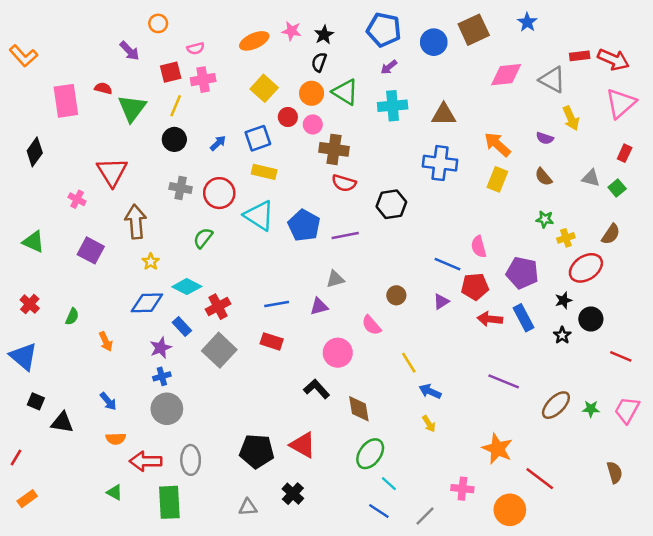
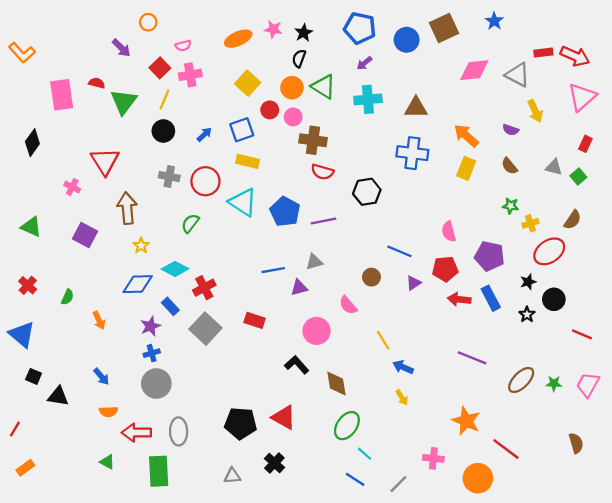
red square: (171, 72) -> (160, 68), turned -30
blue line: (447, 264) -> (400, 251), moved
blue line: (277, 304) -> (273, 270), moved

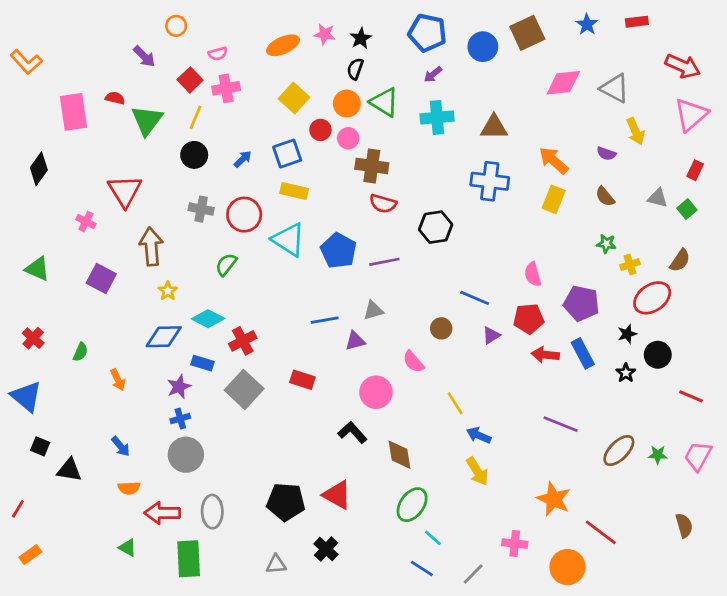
red rectangle: (543, 53) -> (637, 22), moved
blue rectangle: (170, 306) -> (203, 363), turned -30
yellow arrow: (402, 398) -> (477, 471), size x1.5

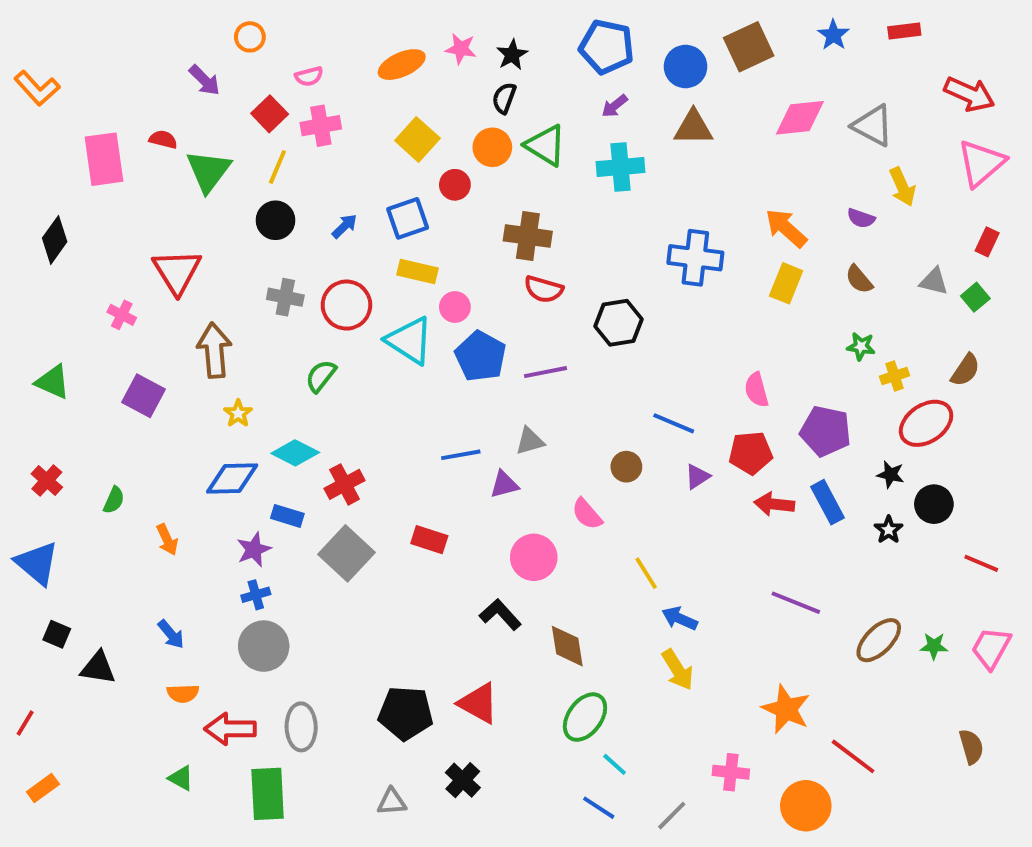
brown triangle: (494, 127) -> (693, 128), moved
pink circle: (348, 138) -> (455, 307), moved
black star: (627, 334) -> (891, 475), turned 30

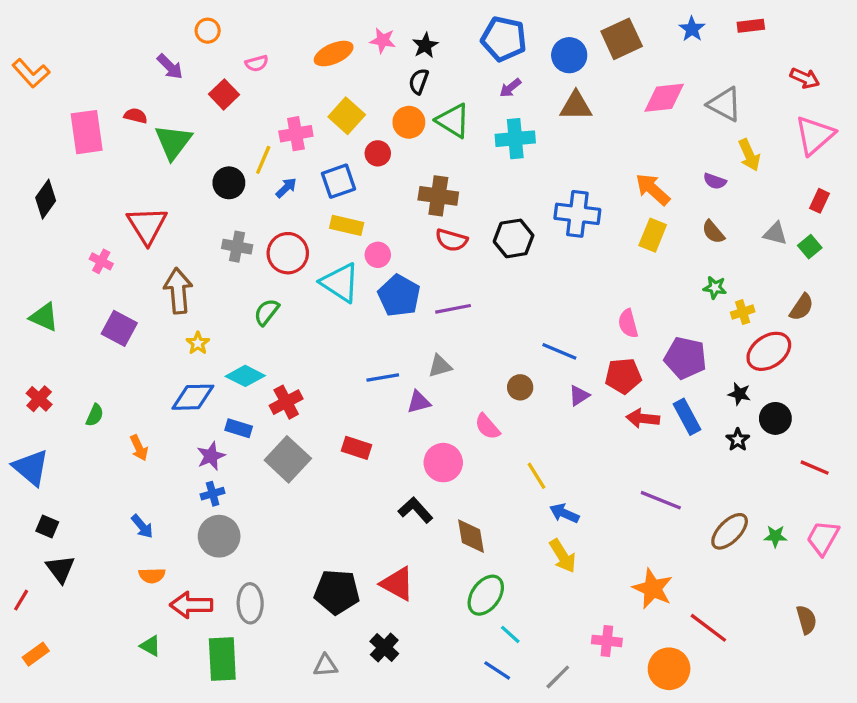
red arrow: (969, 94) -> (805, 78), size x0.7
pink cross: (321, 126) -> (296, 134), moved
yellow line: (277, 167) -> (263, 160), moved
black hexagon: (619, 323) -> (514, 238), moved
black triangle: (98, 668) -> (60, 569), moved, turned 44

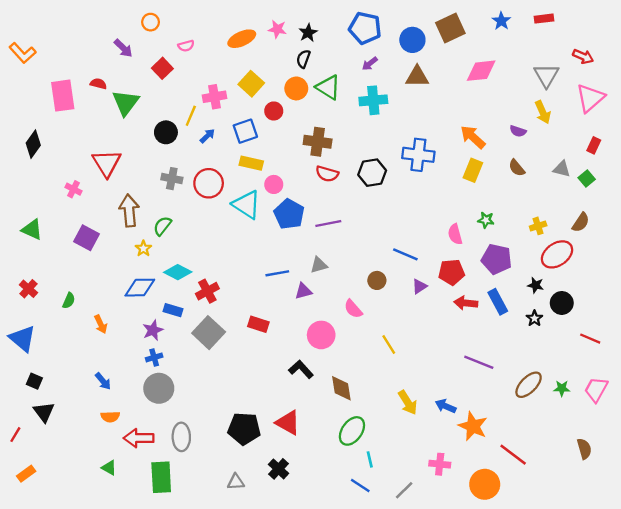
gray triangle: (725, 104) -> (546, 75), moved, turned 32
green star: (715, 288) -> (486, 220), moved
green semicircle: (267, 312) -> (162, 226), moved
blue arrow: (564, 513) -> (446, 406), moved
cyan line: (510, 634) -> (370, 459), turned 35

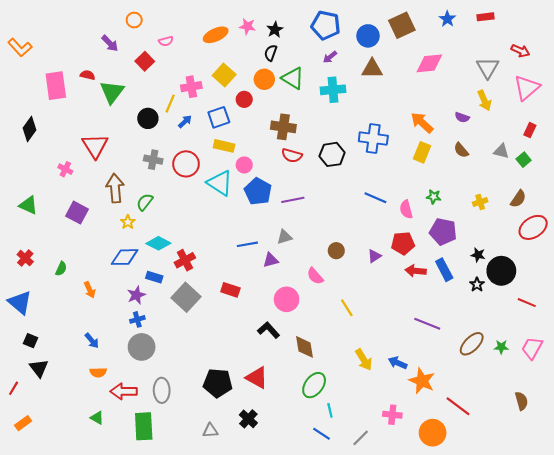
blue line: (405, 254) -> (375, 198), moved
red ellipse: (557, 254) -> (533, 227), moved
black circle: (562, 303) -> (501, 271), size x1.4

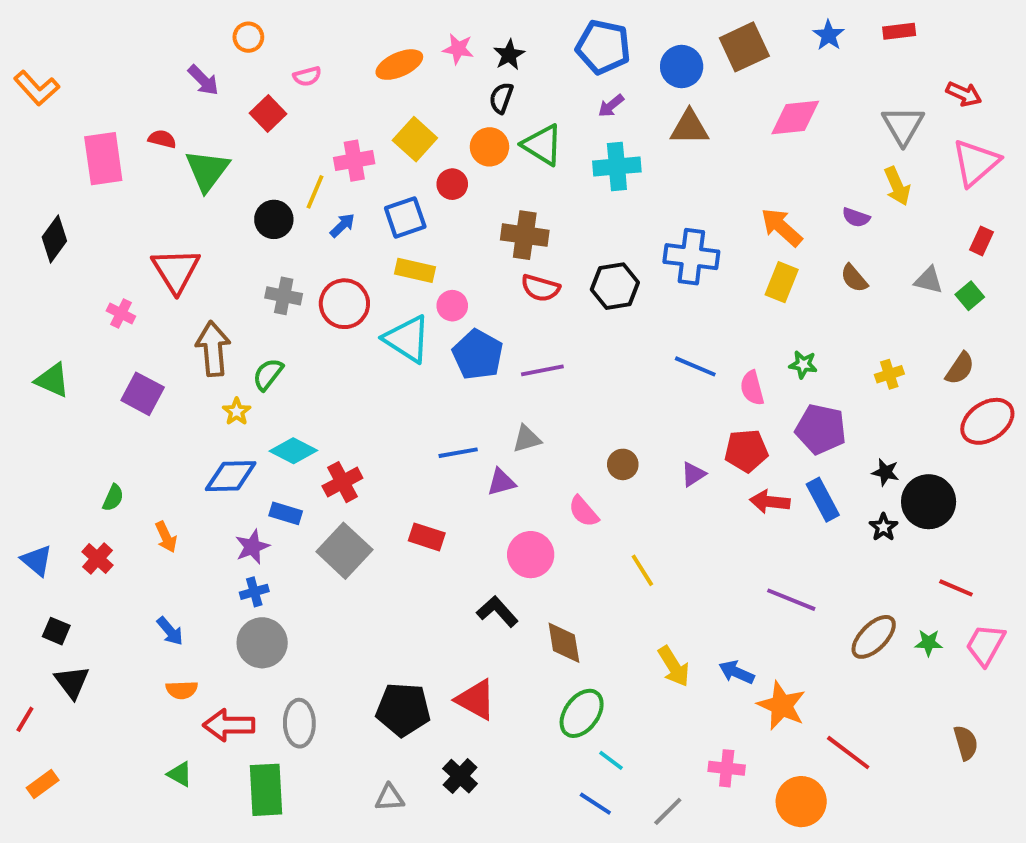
red cross: (25, 258) -> (97, 559), moved
blue triangle: (20, 303) -> (37, 560), size x0.7
red line: (527, 303) -> (956, 588), moved
cyan line: (330, 410) -> (611, 760), turned -40

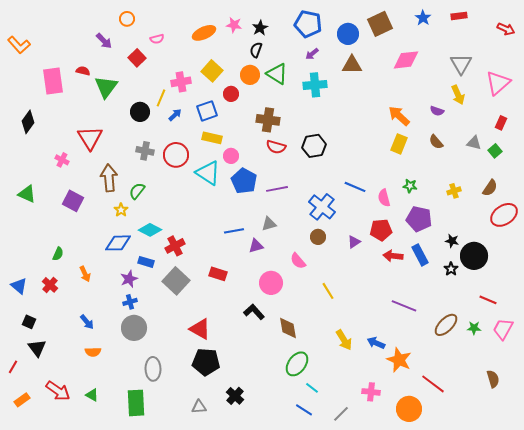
red arrow: (964, 94) -> (506, 29), moved
blue cross: (691, 257) -> (322, 207), moved, turned 32
red triangle: (476, 700) -> (200, 329), moved
red arrow: (229, 725) -> (58, 391), moved, turned -145

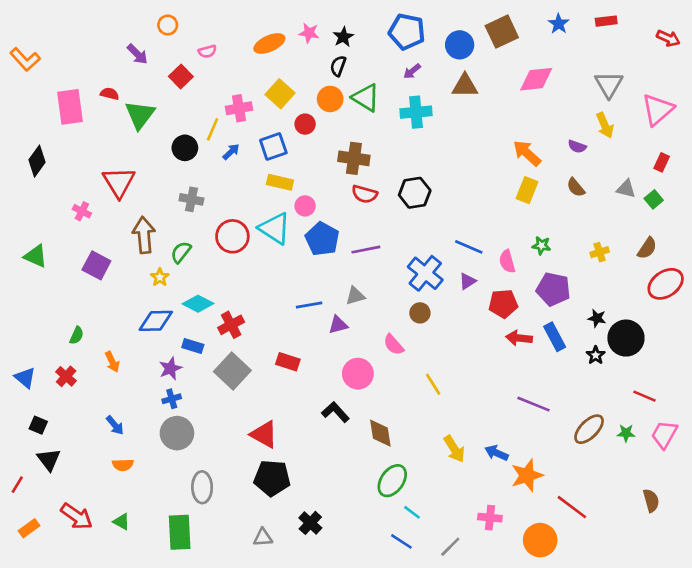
red circle: (176, 155) -> (232, 236), moved
purple triangle: (354, 242) -> (468, 281), moved
orange star: (399, 360) -> (527, 475), turned 30

